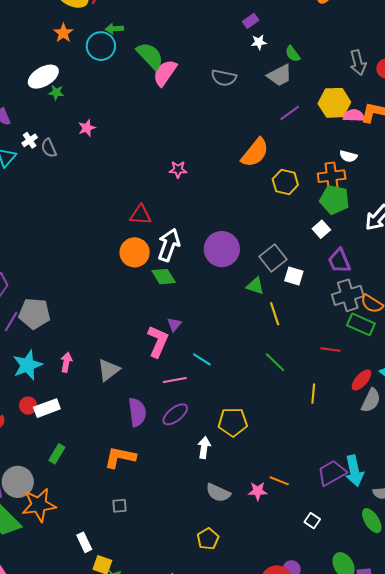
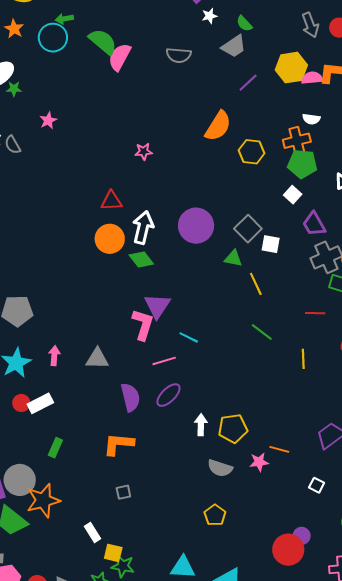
purple triangle: (174, 324) -> (157, 306), size x1.8
gray triangle: (109, 370) -> (97, 359), turned 45
yellow pentagon: (233, 422) -> (233, 428), moved

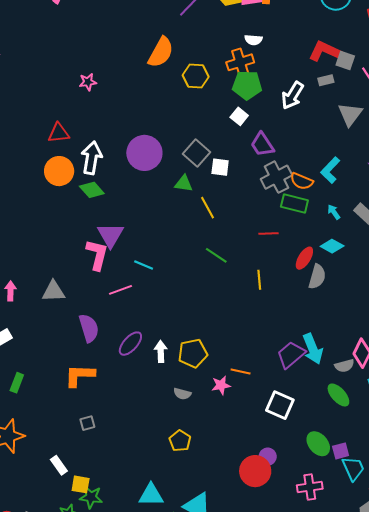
purple ellipse: (168, 395) -> (130, 344), moved
gray semicircle: (220, 468) -> (182, 394), size x0.7
white square: (317, 485) -> (280, 405), size x1.8

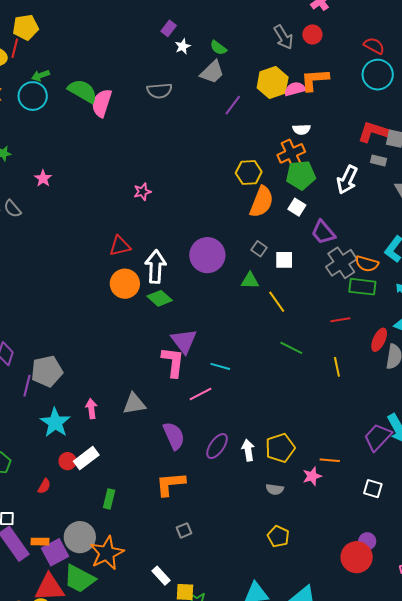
orange semicircle: (161, 52) -> (262, 202), moved
gray rectangle: (326, 80) -> (378, 161), turned 35
gray square: (197, 153) -> (259, 249), size x0.6
white square: (280, 405) -> (373, 489), size x0.7

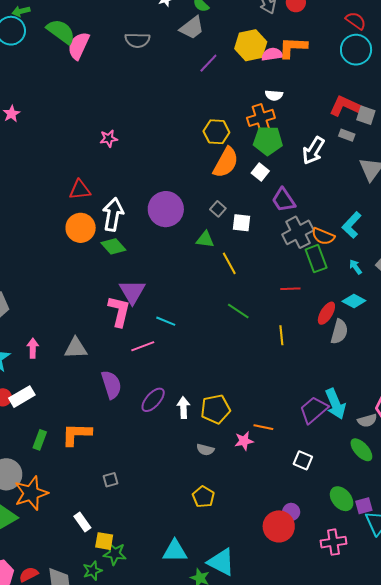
green rectangle: (362, 287) -> (316, 259), turned 56
orange L-shape: (170, 484) -> (77, 434), moved

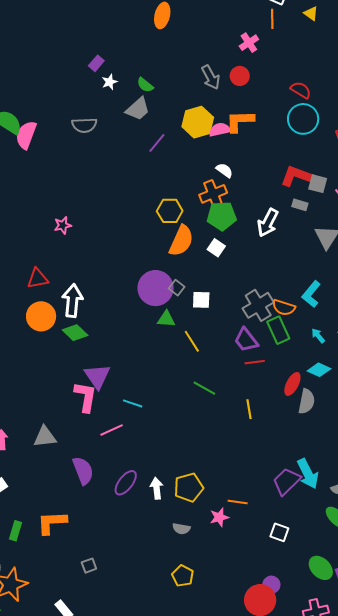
white semicircle: (274, 95) -> (224, 170), turned -144
purple trapezoid: (283, 200) -> (246, 340), moved
purple circle: (166, 209) -> (156, 288), moved

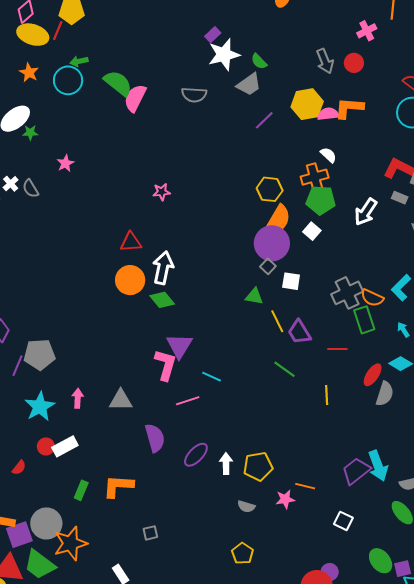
white star: (110, 82) -> (224, 55), size x2.0
purple circle: (156, 288) -> (272, 243), moved
purple trapezoid: (246, 340) -> (299, 332), moved

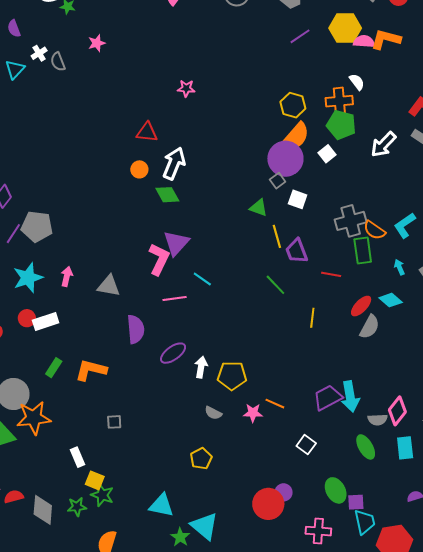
orange circle: (130, 280) -> (139, 169), size x0.6

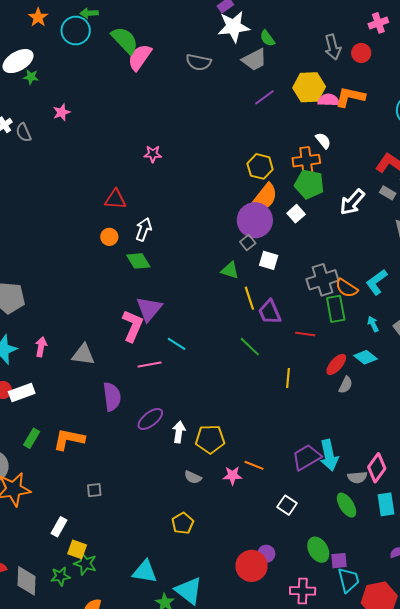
white arrow: (174, 163) -> (144, 229), size x0.7
gray semicircle: (370, 327) -> (346, 385), size x0.7
white rectangle: (78, 457) -> (59, 527), turned 54

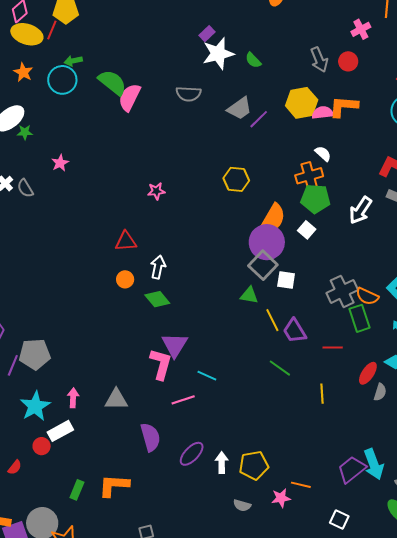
gray trapezoid: (254, 60) -> (240, 108), moved
yellow hexagon: (260, 166) -> (236, 179), moved
gray square: (248, 242) -> (263, 265), size x1.8
white rectangle: (22, 393) -> (60, 431), moved

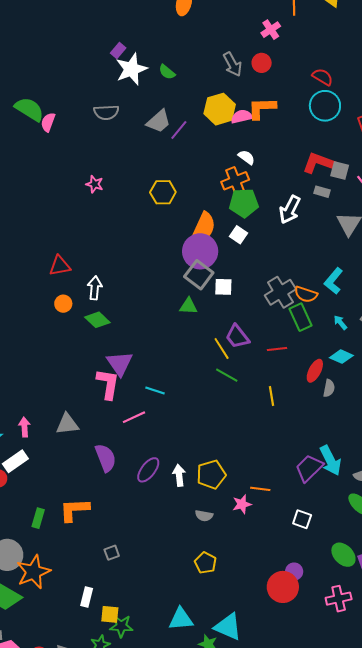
pink semicircle: (129, 97) -> (48, 122), size x0.7
pink star: (156, 191) -> (95, 184), moved, turned 30
yellow line: (272, 320) -> (222, 348), moved

